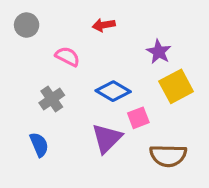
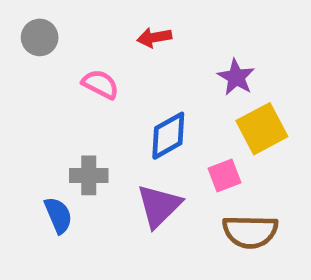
blue diamond: (113, 91) -> (168, 136), turned -60
gray cross: (52, 99) -> (89, 175), moved, turned 35
pink square: (138, 118) -> (224, 175), moved

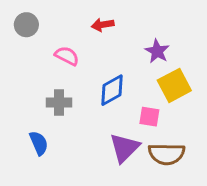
gray cross: (89, 175) -> (59, 103), moved
pink square: (224, 175) -> (149, 117), turned 30
purple triangle: (159, 206) -> (124, 148), moved

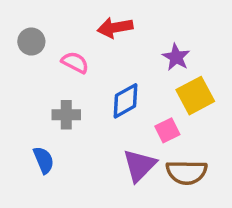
gray circle: (26, 25) -> (31, 42), moved
red arrow: (103, 25) -> (115, 28), size x1.4
pink square: (149, 117) -> (167, 130), turned -35

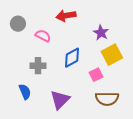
purple triangle: (139, 165) -> (60, 100), moved

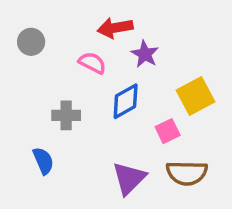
purple star: (101, 33) -> (145, 54), moved
pink semicircle: (43, 36) -> (92, 63), moved
purple triangle: (60, 100) -> (129, 178), moved

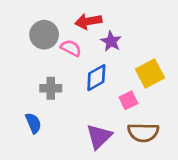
gray circle: (31, 42) -> (44, 35), moved, size x1.4

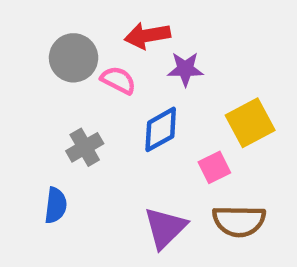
purple star: (111, 41) -> (185, 69), turned -30
gray cross: (51, 88) -> (85, 147), turned -30
blue semicircle: (33, 123) -> (56, 205), turned 30

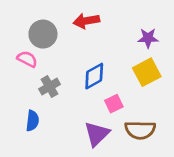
purple star: (185, 69) -> (148, 38), moved
pink semicircle: (118, 80) -> (27, 59), moved
pink square: (214, 167) -> (114, 104), moved

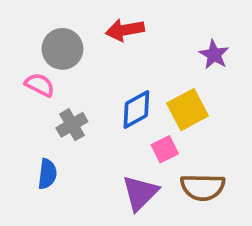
purple star: (148, 38) -> (214, 55), turned 30
yellow square: (147, 72) -> (187, 110), moved

